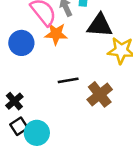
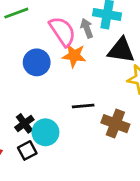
brown cross: (100, 94) -> (115, 124), turned -35
cyan circle: (37, 133) -> (45, 132), moved

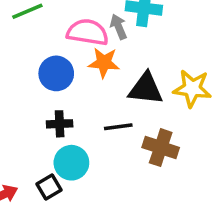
pink semicircle: (62, 31) -> (88, 32), turned -44
black triangle: (121, 50) -> (146, 89), moved
black cross: (24, 123) -> (60, 124), moved, turned 36

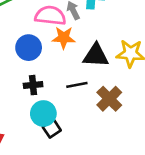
brown cross: (161, 148) -> (109, 99), turned 30
black square: (49, 187) -> (52, 129), moved

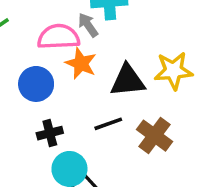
orange star: (64, 38) -> (81, 63), turned 30

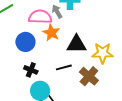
yellow star: (173, 71) -> (103, 53), moved
black cross: (50, 133) -> (31, 70), turned 32

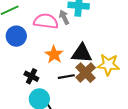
orange star: (51, 33) -> (54, 55), moved
blue circle: (25, 42) -> (16, 36), moved
brown cross: (89, 76) -> (86, 73), moved

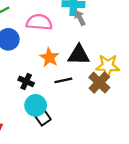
gray arrow: (64, 17) -> (80, 18), moved
brown cross: (86, 73) -> (99, 83), moved

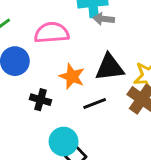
gray arrow: (80, 18) -> (104, 19), turned -48
black cross: (26, 81) -> (40, 100), moved

